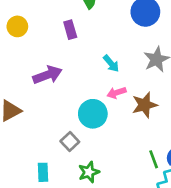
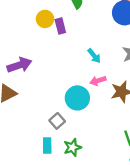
yellow circle: (17, 26) -> (45, 19), moved
purple arrow: (47, 75) -> (19, 65), moved
cyan rectangle: (43, 172) -> (47, 146), moved

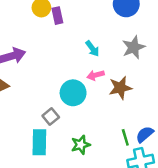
cyan rectangle: (47, 146) -> (39, 142), size x1.5
green star: (72, 147) -> (81, 145), moved

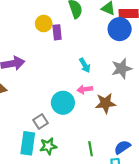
green line: (125, 137) -> (91, 149), moved
green star: (81, 145) -> (48, 146), moved

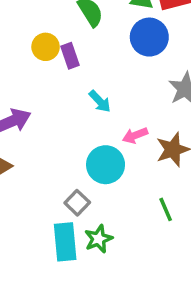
blue circle: (120, 29) -> (149, 37), moved
cyan arrow: (85, 65) -> (100, 101), moved
green line: (91, 149) -> (166, 209), moved

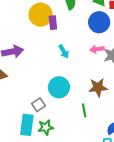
yellow circle: (46, 47) -> (41, 15), size x1.5
pink arrow: (135, 135) -> (97, 49), moved
green line: (166, 209) -> (84, 110), moved

